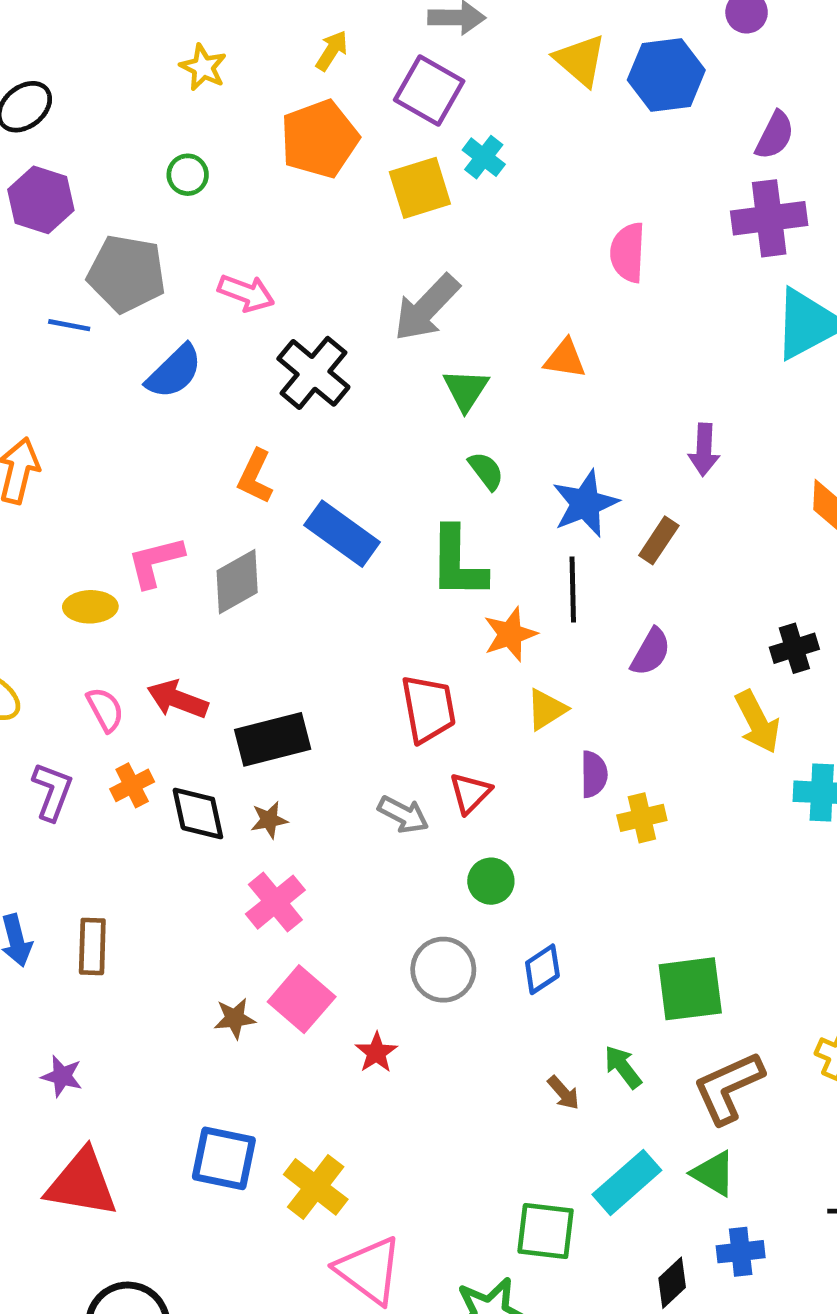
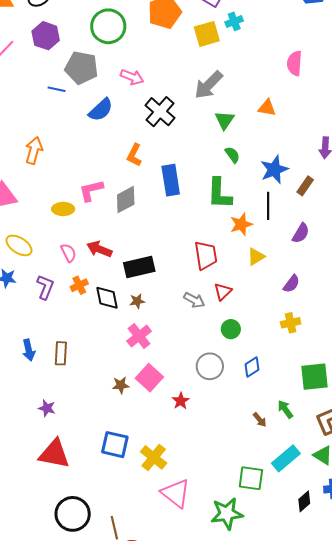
cyan cross: (484, 157) -> (234, 21), turned 30
green circle: (188, 175) -> (108, 26), size x2.0
blue rectangle: (342, 534) -> (171, 180), turned 44
purple semicircle: (594, 774) -> (291, 284), moved, turned 36
yellow cross: (642, 818) -> (291, 323), moved

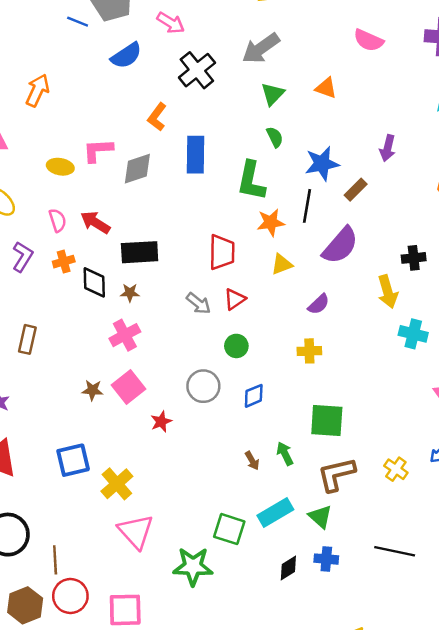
pink semicircle: (295, 63) -> (369, 40), turned -80
purple semicircle: (301, 233) -> (340, 245), size x1.6
blue square: (115, 445) -> (73, 460), turned -36

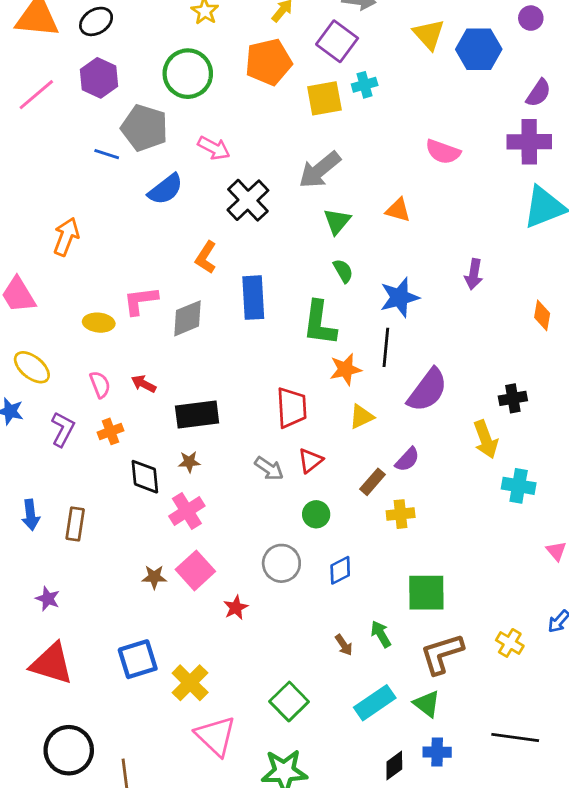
brown rectangle: (356, 190) -> (373, 482), moved
red arrow: (95, 222) -> (144, 384), size x0.7
black diamond: (94, 282) -> (145, 477), moved
green square: (229, 529) -> (289, 701), moved, turned 32

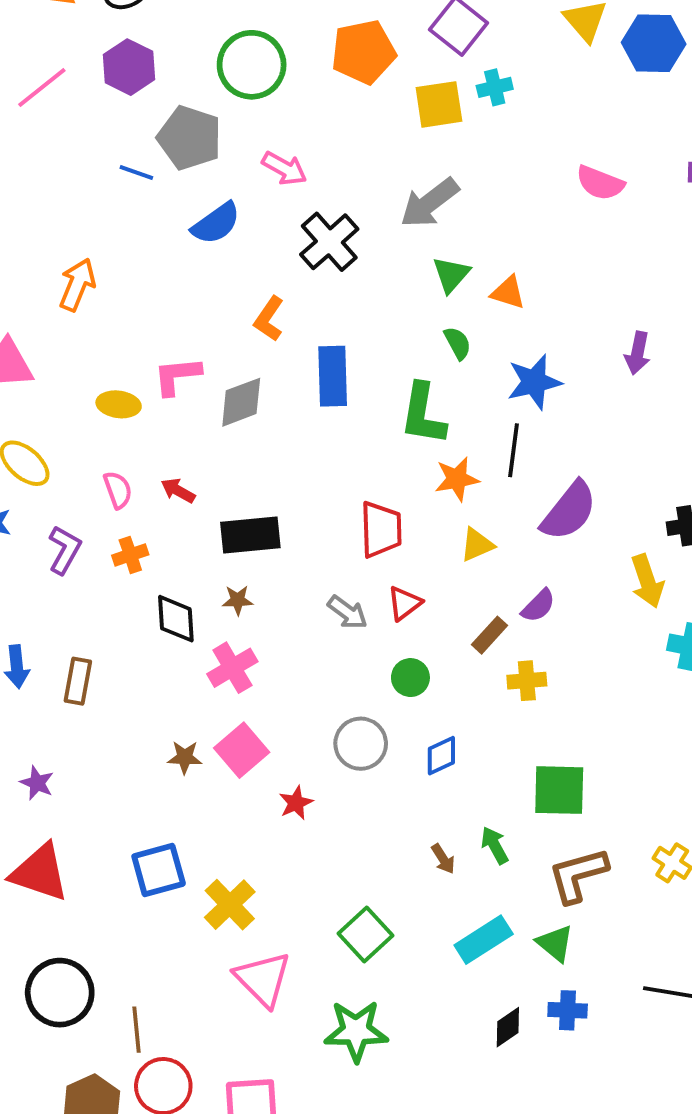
orange triangle: (398, 210) -> (508, 292), moved

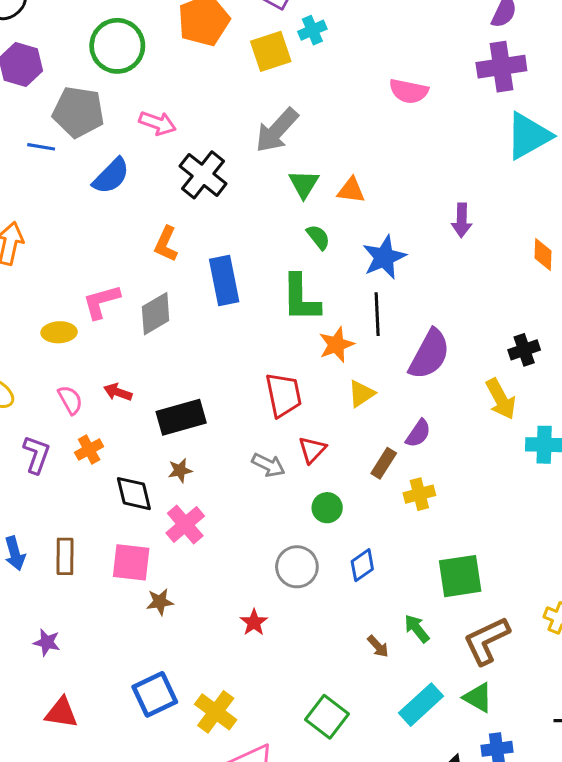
pink square: (242, 750) -> (131, 562), moved, turned -33
red triangle: (40, 873) -> (61, 713), size x0.7

